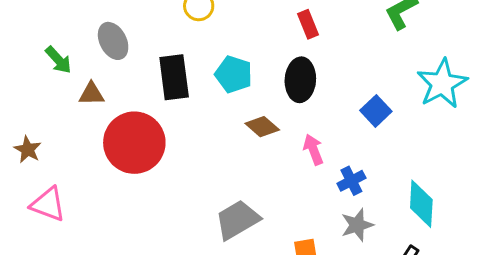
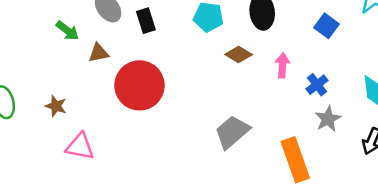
black rectangle: (174, 77) -> (146, 21), moved, size x0.7
pink arrow: (313, 150) -> (282, 65), turned 35

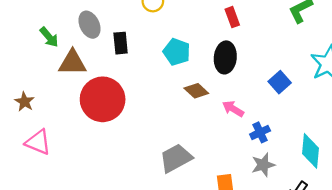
brown triangle: (99, 53) -> (72, 63), size x1.5
pink arrow: (282, 65) -> (233, 109), turned -75

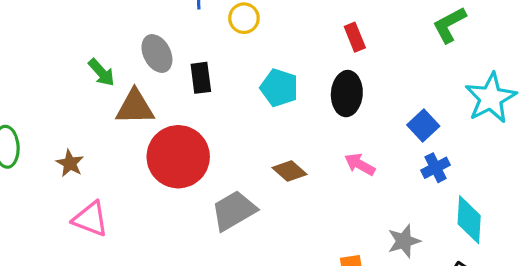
brown diamond: (196, 91) -> (289, 171), moved
blue cross: (260, 132) -> (436, 168), moved
gray trapezoid: (176, 158) -> (234, 211), moved

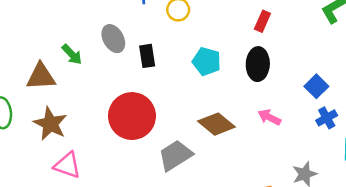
red rectangle: (355, 37) -> (262, 21), turned 48
brown triangle: (135, 107) -> (41, 77), moved
brown star: (70, 163) -> (50, 124), size x1.6
brown diamond: (289, 171) -> (216, 124), size x1.4

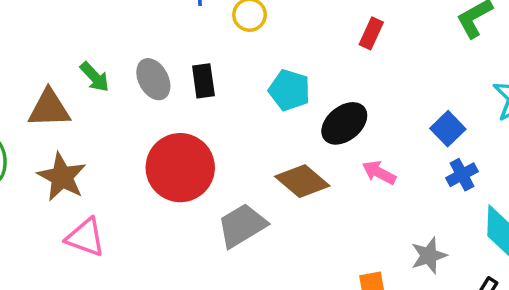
gray ellipse: (113, 39) -> (153, 79), moved
black ellipse: (258, 64) -> (344, 123), moved, turned 48

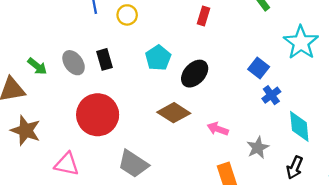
cyan pentagon: (289, 90) -> (158, 58), turned 30
pink arrow: (379, 173) -> (218, 129), moved
gray trapezoid: (242, 226) -> (133, 164), moved, turned -108
pink triangle: (85, 237) -> (67, 164), moved

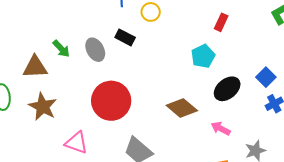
cyan pentagon: (158, 58) -> (203, 56), moved
black rectangle: (104, 59) -> (125, 37), moved, turned -54
black ellipse: (195, 74) -> (227, 89), moved

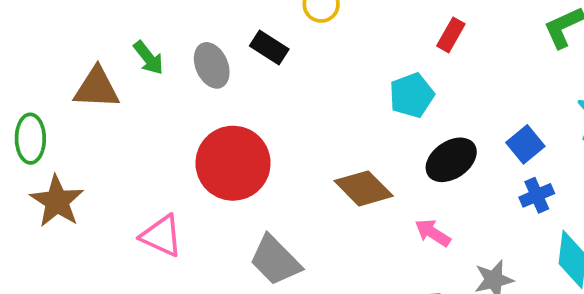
brown star: (43, 107) -> (57, 201), moved

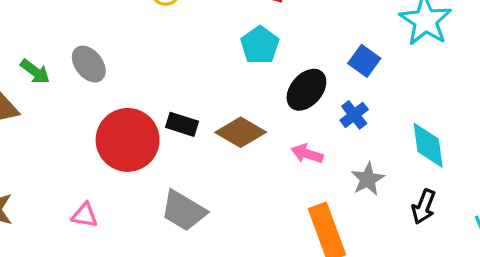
black rectangle: (269, 47) -> (182, 124), moved
blue cross: (537, 195) -> (354, 115), moved
pink triangle: (162, 236) -> (85, 215), size x0.7

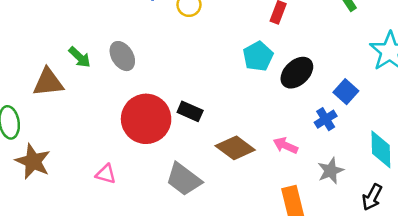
blue square: (364, 61) -> (346, 92), moved
black ellipse: (306, 90) -> (297, 73), moved
brown diamond: (241, 132) -> (235, 148), moved

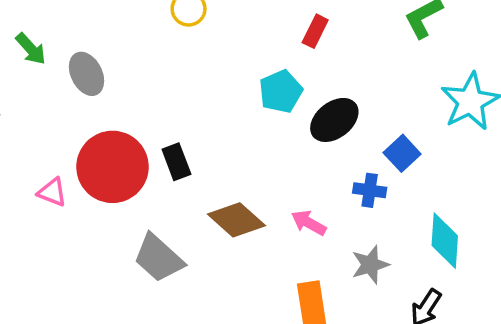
green arrow: (80, 57) -> (31, 49), moved
black rectangle: (190, 111) -> (176, 162), turned 40
blue cross: (326, 119) -> (370, 190), turned 35
pink triangle: (106, 174) -> (52, 192), moved

